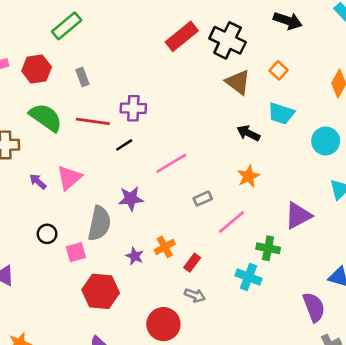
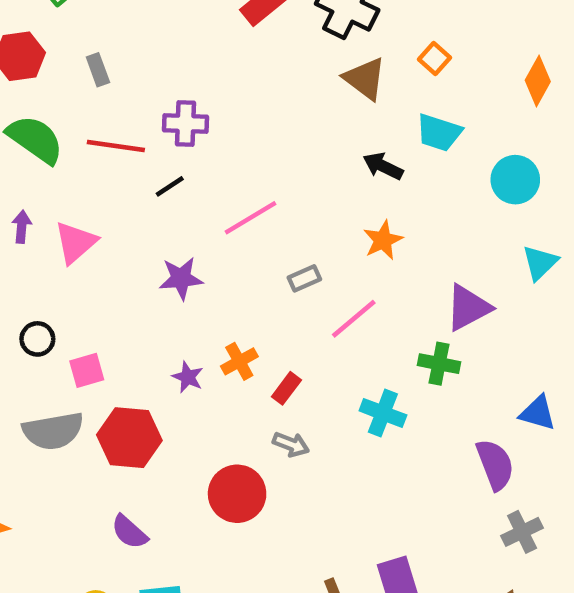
purple arrow: (38, 182) -> (22, 227), moved, turned 54
gray semicircle: (99, 223) -> (53, 431), moved, turned 68
green cross: (268, 248) -> (439, 364), moved

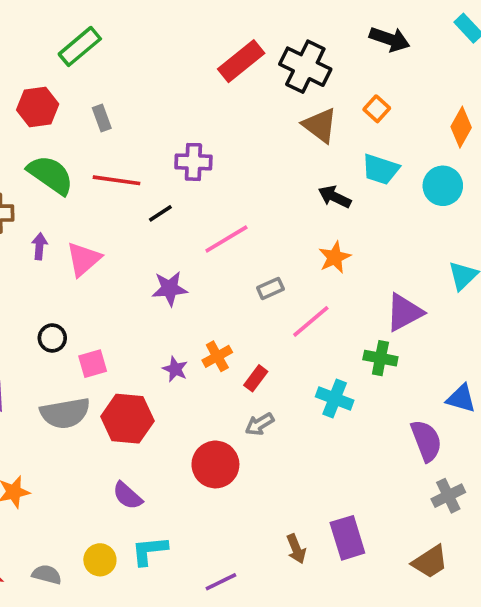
purple cross: (185, 124) -> (193, 162), moved
cyan circle: (515, 180) -> (443, 186), moved
gray arrow: (291, 444) -> (259, 424), turned 128

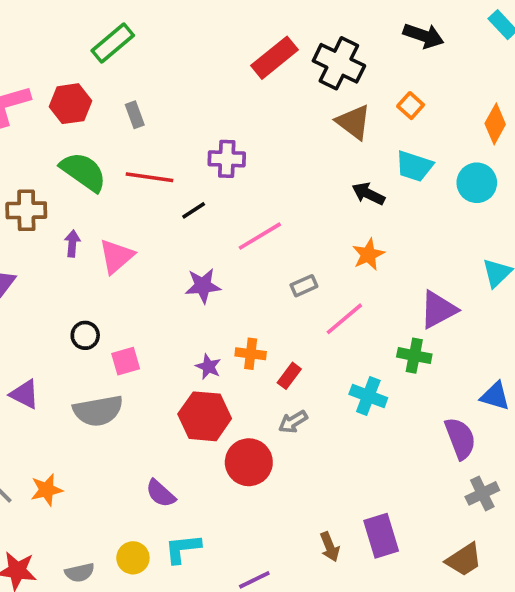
orange cross: (217, 356) -> (251, 354), turned 36
red hexagon: (127, 419) -> (205, 416), moved
gray semicircle: (47, 574) -> (80, 573), turned 152

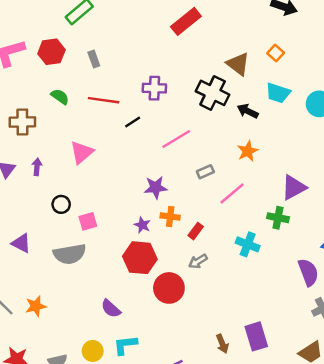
black cross: (339, 63) -> (213, 93), moved
green semicircle: (83, 172) -> (60, 97), size x0.6
purple arrow: (72, 243) -> (37, 167), moved
purple star: (203, 286) -> (156, 187), moved

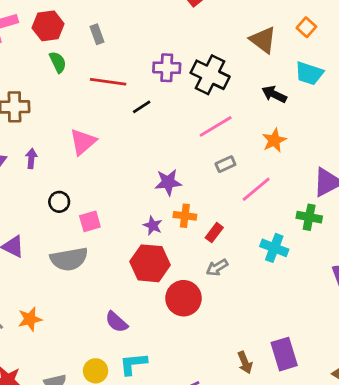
black cross: (213, 93) -> (210, 75), moved
green semicircle: (60, 97) -> (58, 62), moved, turned 30
pink line: (176, 139) -> (216, 126), moved

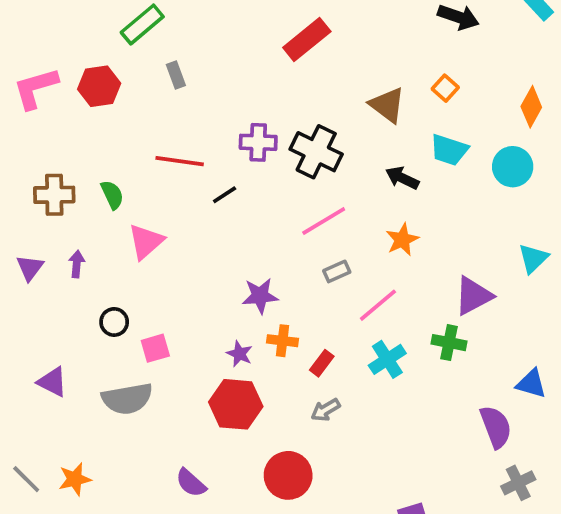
gray rectangle: (97, 34) -> (176, 75), moved
green semicircle: (58, 62) -> (112, 195), moved
cyan cross: (274, 248) -> (387, 359), moved, turned 36
red circle: (184, 298) -> (288, 475), moved

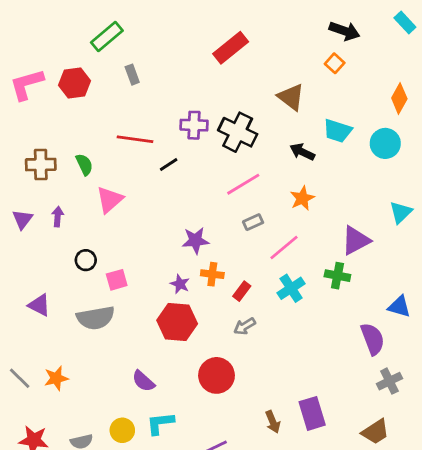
orange square: (445, 88) -> (335, 63), moved

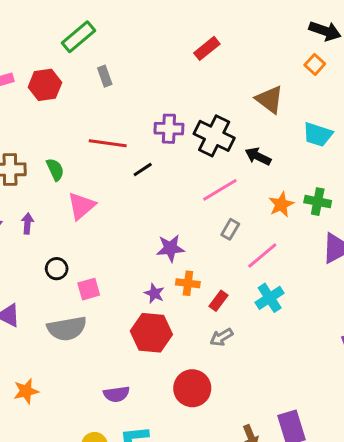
red rectangle: (231, 48) -> (207, 48), size x0.7
black arrow: (302, 152) -> (258, 156), moved
gray rectangle: (253, 222) -> (230, 229), turned -36
green cross: (337, 276) -> (318, 202), moved
purple semicircle: (143, 381) -> (116, 394), turned -50

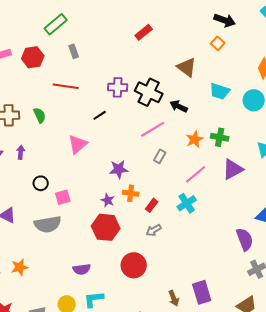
red line: (108, 143) -> (66, 86), moved
pink triangle: (81, 206) -> (78, 144), moved
pink line: (262, 256) -> (196, 174), moved

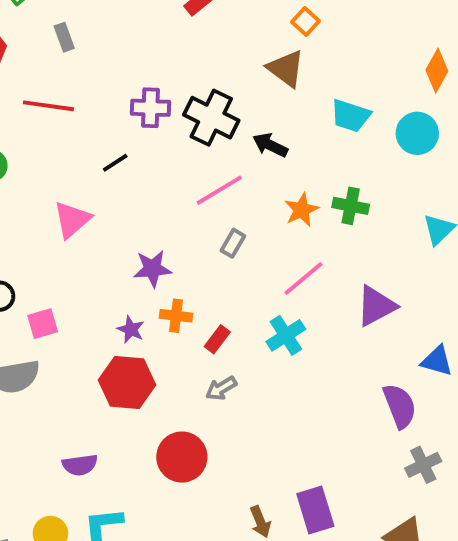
orange square: (218, 43) -> (305, 21), moved
purple triangle: (233, 169) -> (376, 306), moved

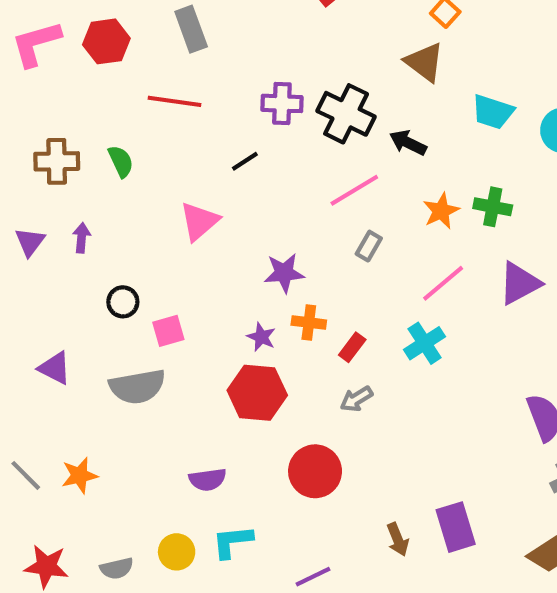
gray rectangle: (64, 37) -> (191, 29), size x1.5
purple triangle: (376, 306) -> (520, 283), moved

